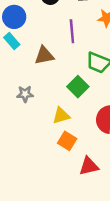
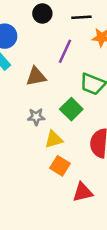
purple line: (72, 31) -> (65, 51), turned 30
gray star: (25, 94) -> (36, 117), moved

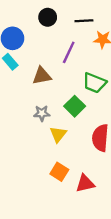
yellow triangle: (54, 139) -> (58, 134), turned -36
orange square: (60, 166) -> (59, 172), moved

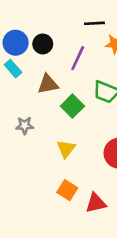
black circle: (48, 17) -> (43, 44), moved
green square: (75, 106) -> (72, 106), moved
gray star: (42, 113) -> (25, 125), moved

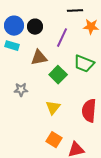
cyan rectangle: (13, 69) -> (12, 46), turned -32

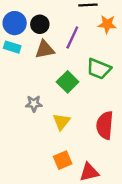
brown triangle: (39, 58) -> (45, 50), moved
gray star: (21, 90) -> (34, 104), moved
orange square: (54, 140) -> (63, 160), turned 35

